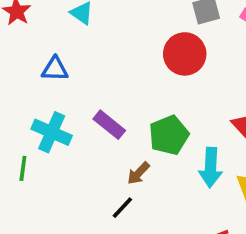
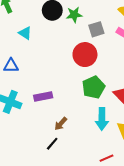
purple rectangle: (109, 125) -> (43, 96), turned -48
green pentagon: (169, 135) -> (93, 87), moved

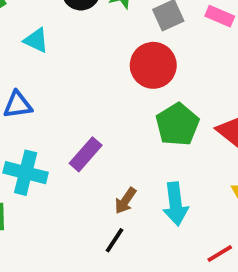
purple rectangle: (43, 96) -> (86, 154), turned -30
cyan arrow: (102, 119) -> (175, 204), moved

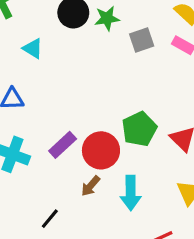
red circle: (153, 65) -> (101, 150), moved
black line: (115, 240) -> (50, 219), moved

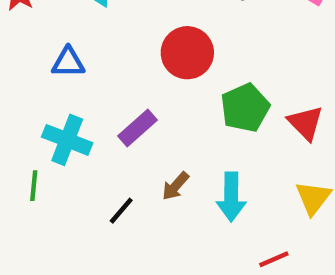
red circle: (101, 150) -> (187, 53), moved
black line: (50, 219) -> (121, 211), moved

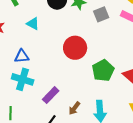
purple rectangle: (137, 128) -> (51, 95), moved
cyan cross: (67, 140) -> (23, 79), moved

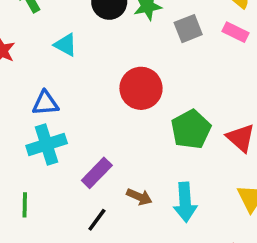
cyan cross: (23, 79) -> (47, 145), turned -35
brown arrow: (74, 108) -> (139, 197), turned -104

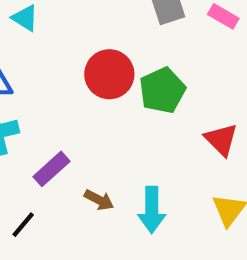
green pentagon: (191, 129) -> (162, 90), moved
black line: (97, 220) -> (23, 225), moved

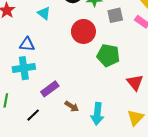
red circle: (109, 74) -> (83, 31), moved
green pentagon: (162, 90) -> (108, 55), turned 30

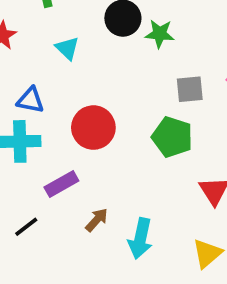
gray square: (115, 15) -> (190, 89), moved
red circle: (83, 31) -> (93, 128), moved
brown arrow: (72, 106) -> (97, 220), turned -88

